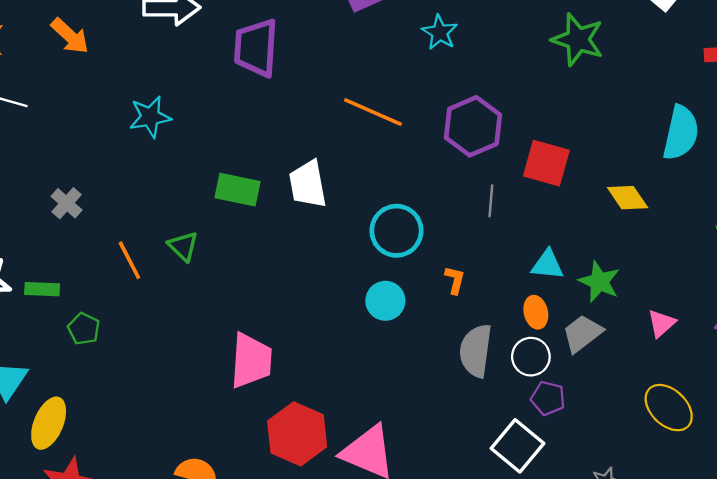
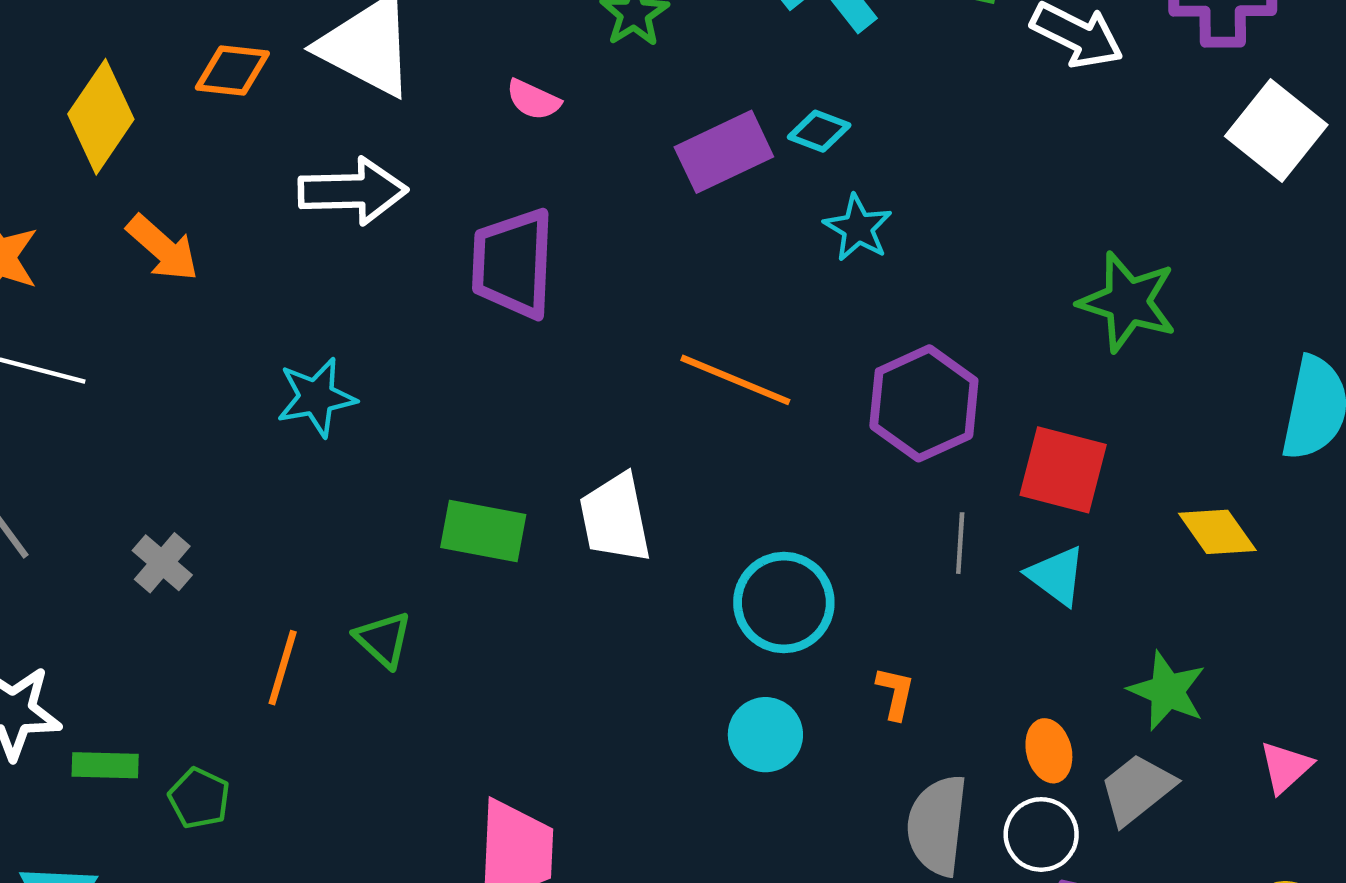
green star: (578, 40) -> (1128, 302), moved
orange line: (129, 260) -> (283, 668), turned 45
cyan triangle: (547, 265) -> (1056, 576), moved, turned 32
green rectangle: (42, 289) -> (105, 765), moved

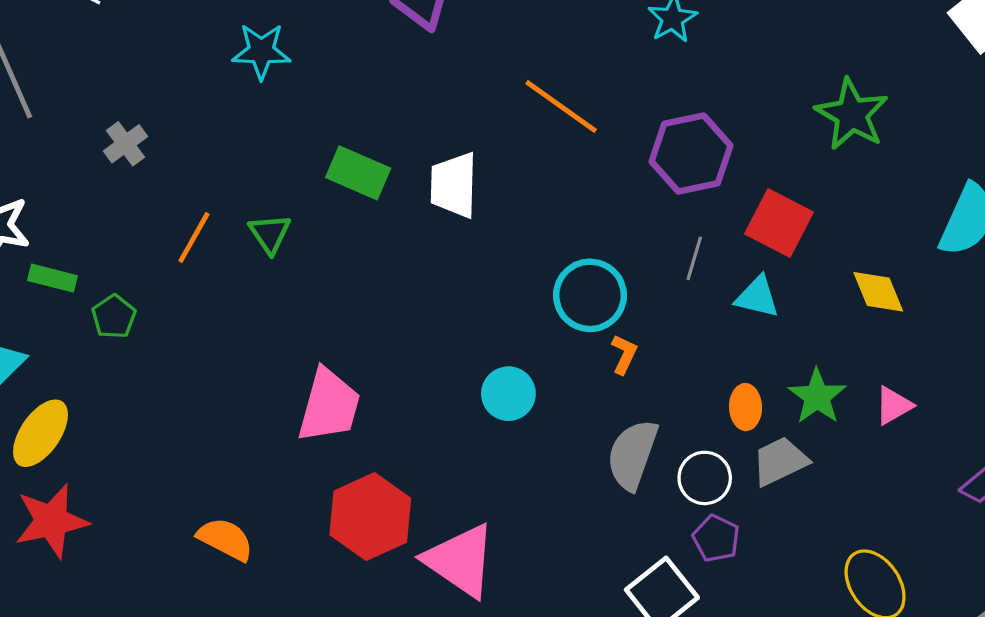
cyan triangle: (1056, 576) -> (757, 297), turned -36
cyan circle: (784, 603) -> (590, 295), moved
cyan circle: (765, 735) -> (508, 394), moved
orange ellipse: (1049, 751) -> (746, 407), moved
pink triangle: (1286, 767) -> (894, 406), moved

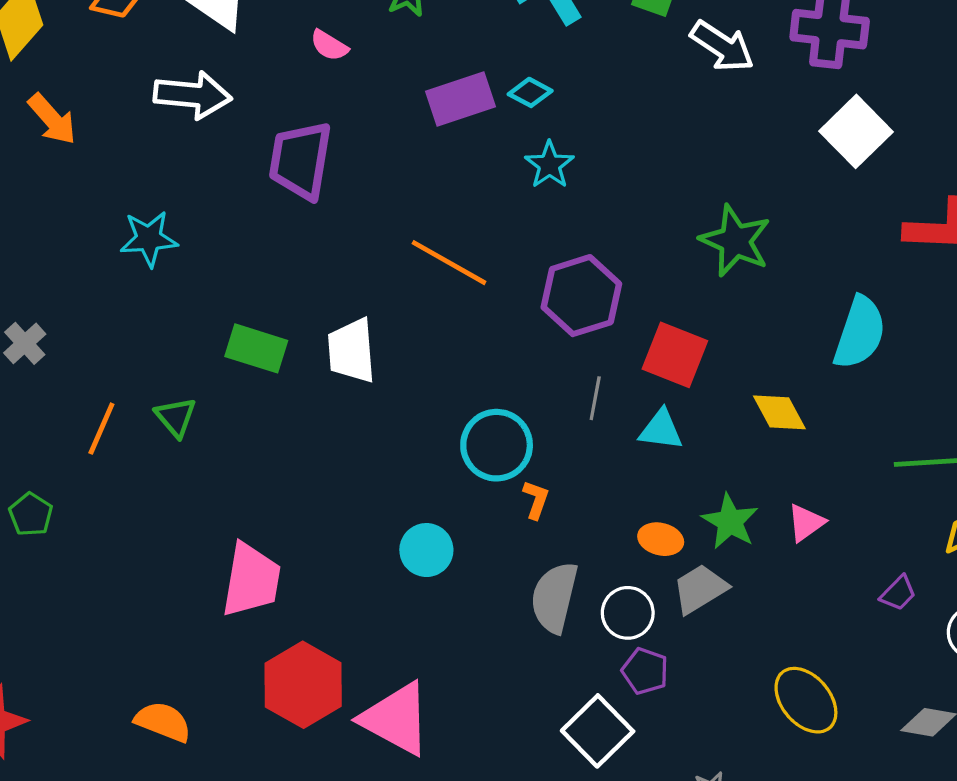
orange ellipse: (746, 407) -> (661, 539), turned -69

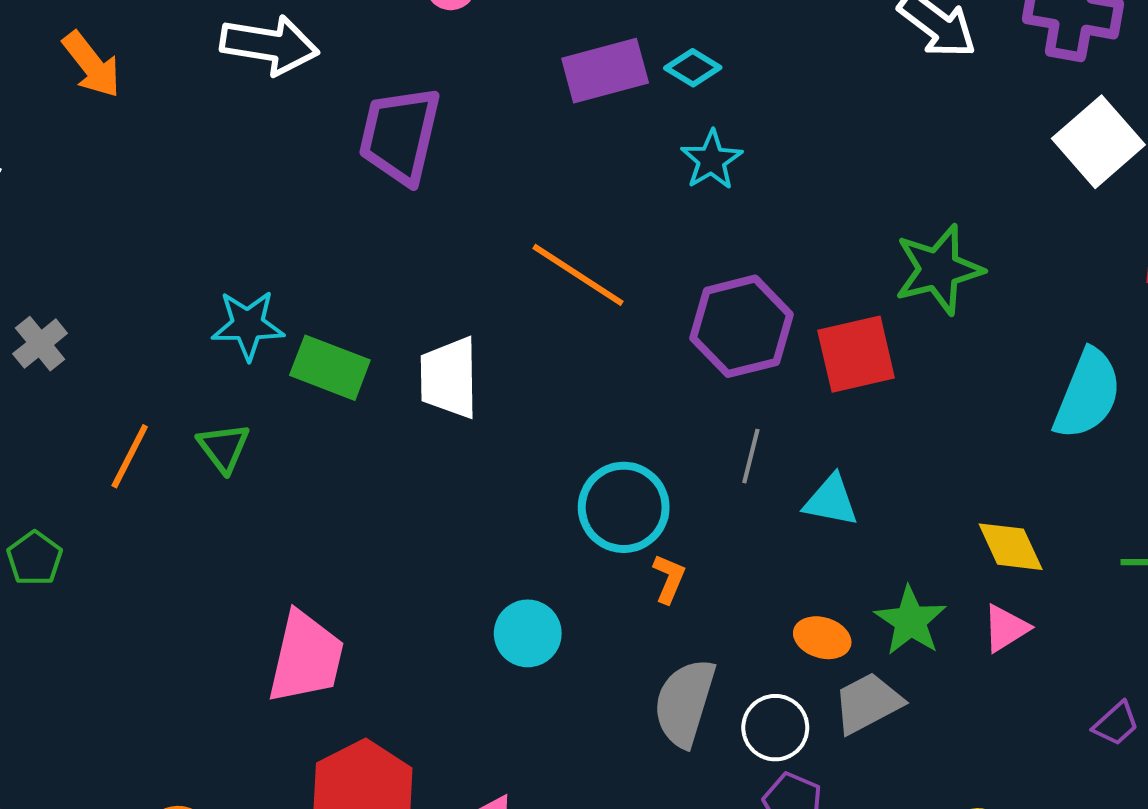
cyan star: (149, 239) -> (248, 325), moved
green star: (735, 241) -> (939, 269), turned 30
red square: (675, 355) -> (856, 354), moved, turned -38
yellow diamond: (779, 412) -> (1011, 547), moved

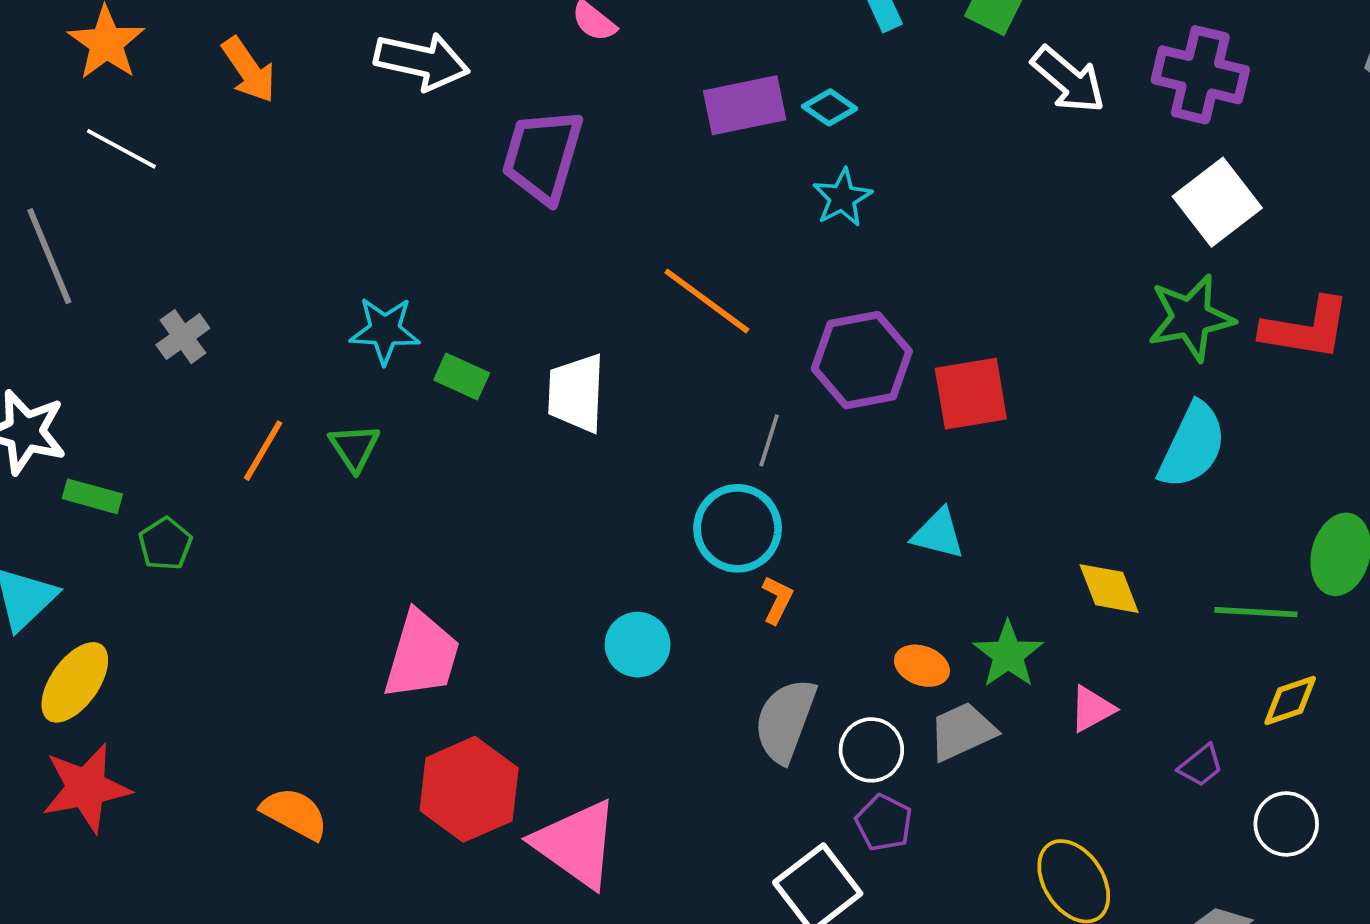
green star: (939, 269) -> (1191, 318), moved
green rectangle: (330, 368) -> (462, 376), size x0.7
gray line: (751, 456) -> (769, 440), moved
pink triangle: (1006, 628) -> (1092, 709), moved

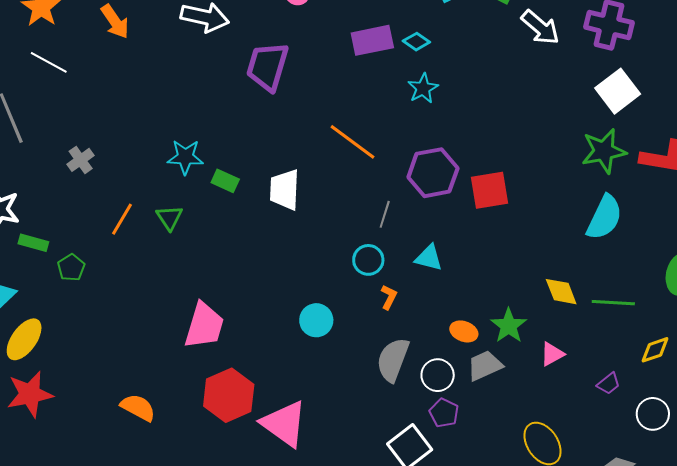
cyan circle: (738, 528) -> (368, 260), size x0.7
cyan triangle: (938, 534) -> (429, 258), moved
green line: (1256, 612) -> (613, 303), moved

